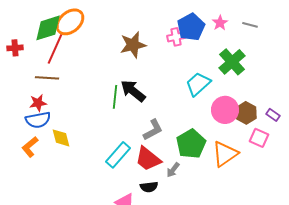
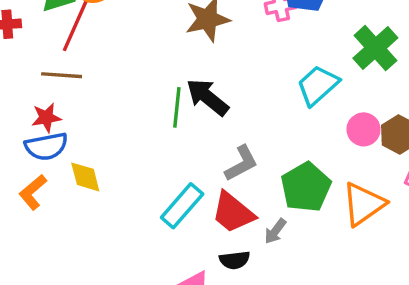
pink circle: (225, 110) -> (364, 129), size x0.7

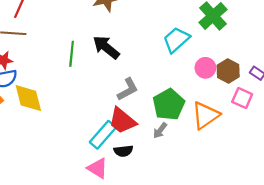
green line: (177, 107) -> (72, 54), moved
yellow diamond: (85, 177) -> (28, 98), size x1.4
cyan rectangle: (182, 206) -> (103, 135), moved
gray arrow: (275, 231) -> (160, 130), moved

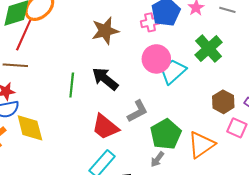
pink circle: (205, 68) -> (156, 59), moved, size x1.4
gray L-shape: (128, 89) -> (138, 111), moved
red trapezoid: (122, 121) -> (105, 127), moved

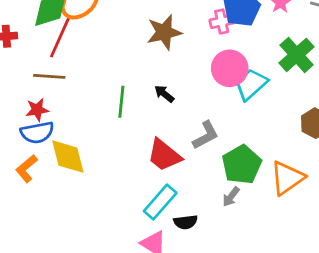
black arrow: (105, 79) -> (164, 94), size x0.6

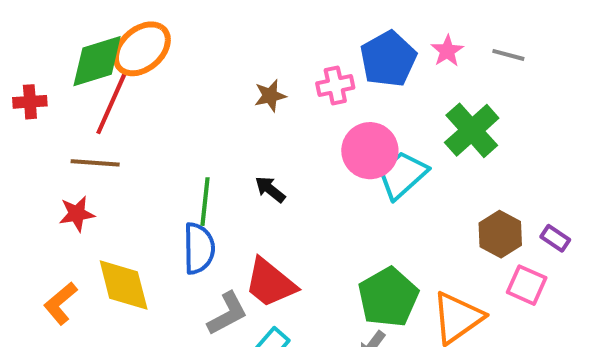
pink cross: (222, 22) -> (335, 86), moved
brown star: (164, 32) -> (270, 96), size x0.6
blue semicircle: (37, 132) -> (199, 248), moved, turned -80
gray L-shape: (206, 135) -> (227, 314), moved

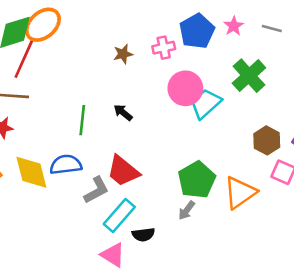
blue semicircle: (199, 248) -> (66, 165), moved, turned -96

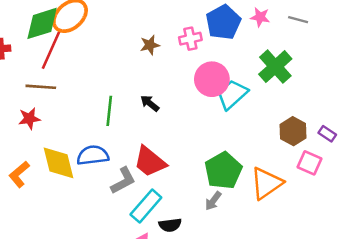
pink star: (234, 26) -> (260, 17), turned -30

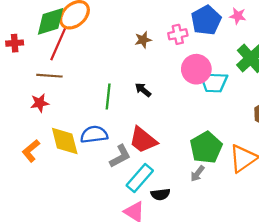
cyan trapezoid: (232, 94) -> (214, 82), turned -136

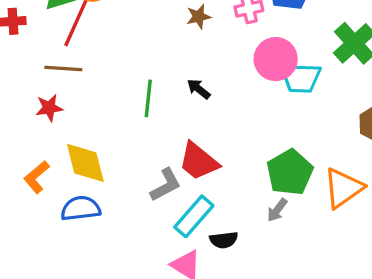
blue semicircle: (94, 134) -> (81, 208), moved

